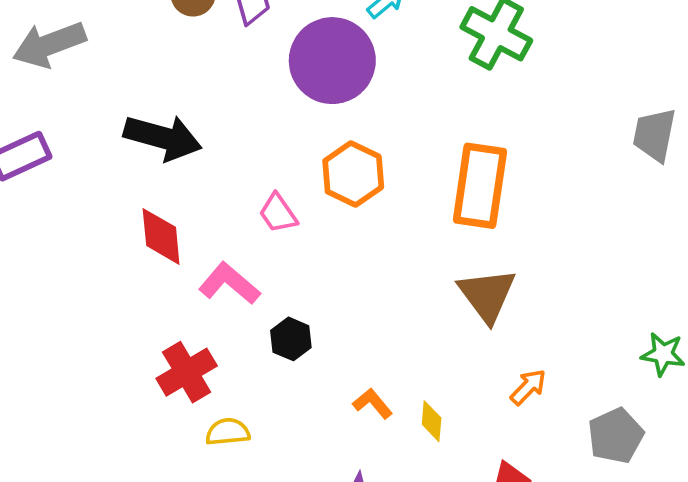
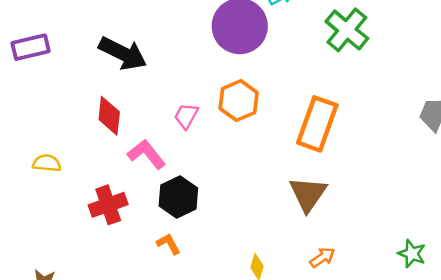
pink trapezoid: (278, 213) -> (186, 116), turned 52
black hexagon: (291, 339) -> (178, 197), size x1.5
orange L-shape: (373, 403) -> (169, 244), moved
yellow semicircle: (228, 432) -> (47, 163), moved

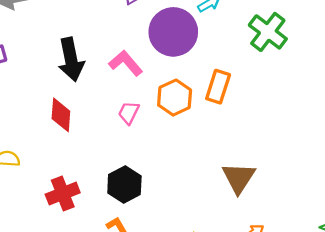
black arrow: (123, 53) -> (71, 60), turned 54
orange rectangle: (317, 124) -> (218, 87), moved, size x0.7
pink L-shape: (146, 154) -> (126, 63), moved

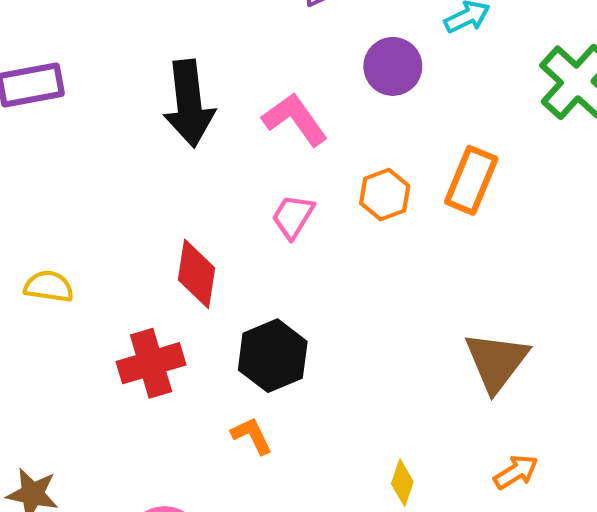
purple circle: (173, 32) -> (393, 66), size x0.6
orange hexagon: (175, 98) -> (385, 195), size x0.7
red diamond: (61, 115) -> (197, 274), moved

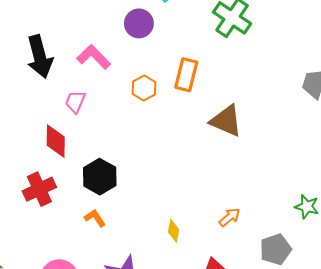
pink trapezoid: (293, 216) -> (75, 102), moved
brown triangle: (496, 361) -> (226, 121), moved, turned -36

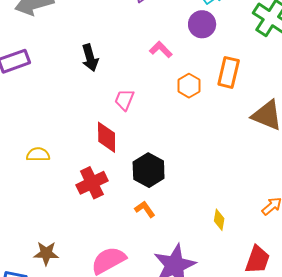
purple circle: (139, 23) -> (202, 24), moved
black arrow: (40, 57) -> (90, 58), size x0.7
pink L-shape: (94, 57) -> (161, 50), moved, size x0.7

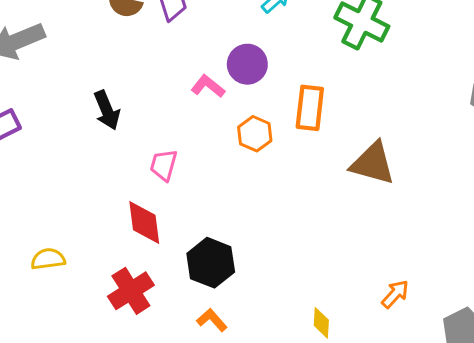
purple circle: (202, 24) -> (247, 64), moved

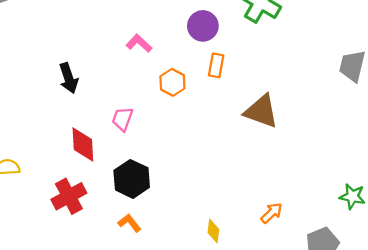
purple circle: (247, 64) -> (203, 26), moved
orange rectangle: (310, 108) -> (216, 65), size x0.7
black arrow: (107, 110) -> (69, 78), moved
pink trapezoid: (164, 165) -> (122, 119), moved

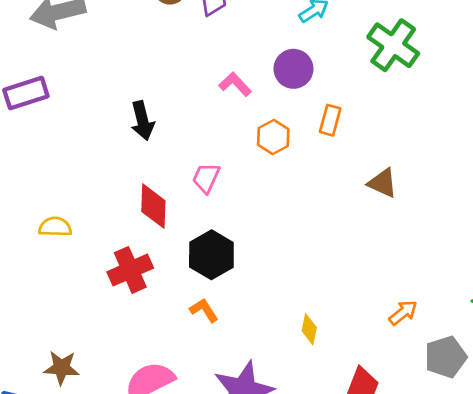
purple circle: (203, 26) -> (293, 69), moved
brown triangle: (261, 111) -> (382, 183), size x0.7
orange arrow: (272, 213) -> (403, 313), moved

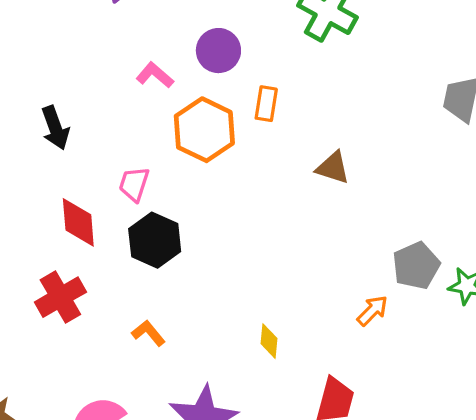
orange hexagon: (273, 137) -> (204, 130), size x1.6
black hexagon: (211, 255) -> (155, 240), moved
gray pentagon: (446, 357) -> (416, 266), moved

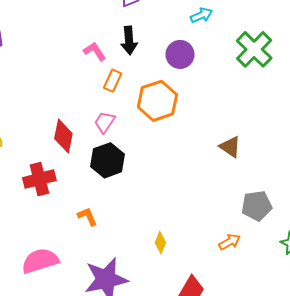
pink L-shape: (155, 75) -> (95, 51), moved
orange rectangle: (266, 104) -> (113, 81), moved
black arrow: (55, 128) -> (129, 41), moved
gray pentagon: (416, 266) -> (257, 206), moved

